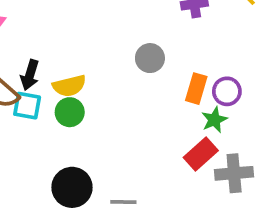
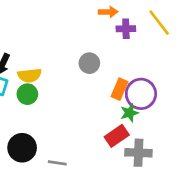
purple circle: (227, 91) -> (141, 94), size x1.5

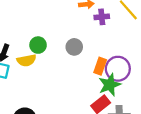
green circle: (27, 94) -> (38, 45), moved
green star: (129, 113) -> (110, 85), size x1.5

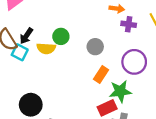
orange rectangle: (100, 66) -> (101, 75), moved
purple circle: (118, 69) -> (134, 62), moved

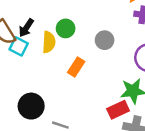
yellow semicircle: (46, 48) -> (49, 42), turned -90
orange rectangle: (101, 75) -> (76, 67), moved

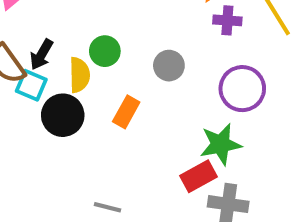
black circle: (31, 106) -> (63, 115), moved

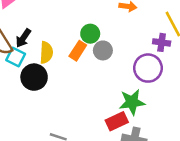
purple cross: (227, 20) -> (162, 42), moved
green circle: (105, 51) -> (90, 34), moved
orange rectangle: (126, 112) -> (78, 51), moved

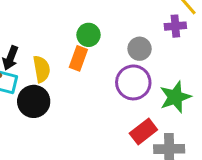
gray circle: (103, 50) -> (140, 49), moved
purple circle: (148, 68) -> (133, 82), moved
green star: (132, 102) -> (175, 97), moved

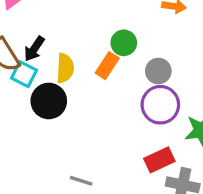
gray circle: (140, 49) -> (158, 71), moved

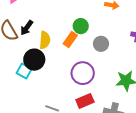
cyan square: (24, 74) -> (24, 71), moved
purple circle: (160, 105) -> (83, 73), moved
red rectangle: (159, 160) -> (85, 101), moved

